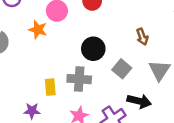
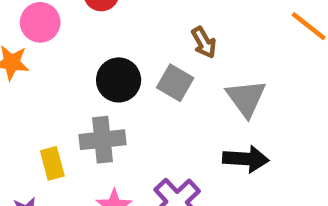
gray square: (122, 69) -> (175, 83), moved
black arrow: (139, 101) -> (246, 159), moved

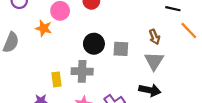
brown arrow: (204, 42) -> (154, 37), moved
gray square: (175, 83) -> (121, 49), turned -35

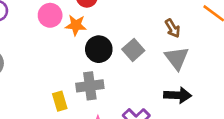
orange star: (44, 28) -> (76, 25), moved
gray square: (121, 49) -> (133, 50), turned -35

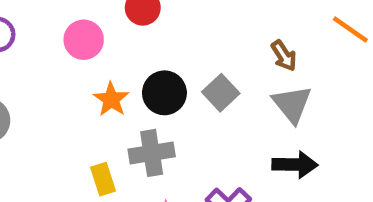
orange star: (76, 25) -> (111, 99), moved, turned 30

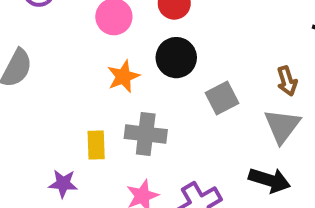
black circle: (164, 93) -> (176, 58), moved

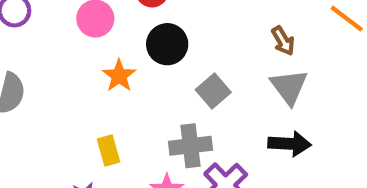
gray square: (222, 98) -> (213, 91), moved
gray cross: (146, 134) -> (190, 146), moved

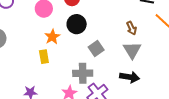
yellow rectangle: (109, 150) -> (44, 57), moved

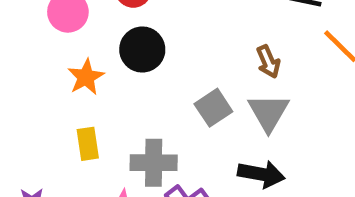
gray square: (96, 49) -> (213, 108), moved
yellow rectangle: (44, 57) -> (88, 144), moved

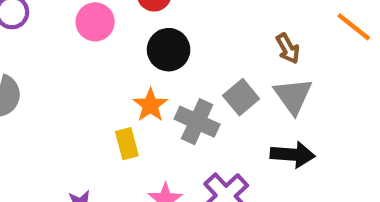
orange star: (86, 77) -> (150, 105), moved
gray cross: (154, 163) -> (197, 122), moved, turned 30

